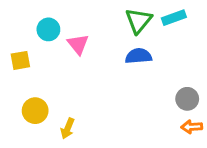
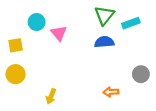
cyan rectangle: (174, 18) -> (131, 23), moved
yellow circle: (35, 111) -> (16, 74), moved
orange arrow: (192, 127) -> (111, 92), moved

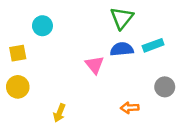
cyan rectangle: (131, 23) -> (153, 45), moved
pink triangle: (59, 33) -> (94, 65), moved

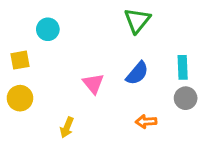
cyan rectangle: (153, 45) -> (183, 67), moved, turned -72
blue semicircle: (122, 49) -> (137, 73), moved, turned 135
pink triangle: (94, 65) -> (93, 83), moved

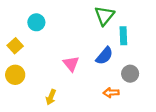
yellow square: (20, 60) -> (15, 46), turned -32
cyan rectangle: (183, 67) -> (123, 36), moved
gray circle: (186, 98) -> (130, 74), moved

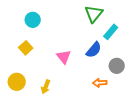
cyan rectangle: (123, 36) -> (111, 32), turned 42
yellow square: (15, 46) -> (26, 48), moved
yellow circle: (15, 75) -> (17, 82), moved

